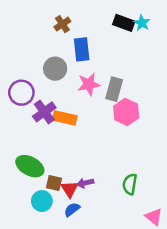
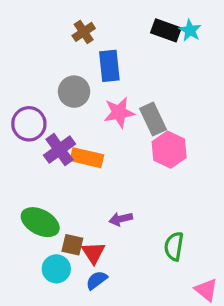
gray rectangle: (114, 89) -> (153, 119), turned -40
purple arrow: (85, 183) -> (121, 219), moved

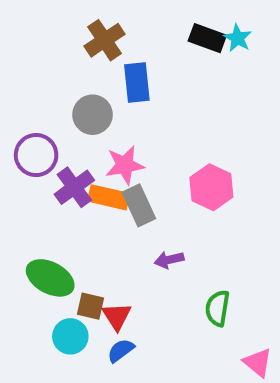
brown cross: (84, 32) -> (105, 40), size x1.4
pink star: (119, 113) -> (125, 165), moved
gray rectangle: (153, 119) -> (139, 205), moved
purple arrow: (121, 219) -> (169, 260), moved

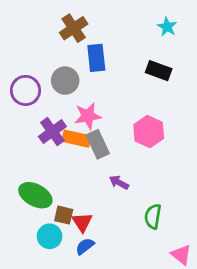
black rectangle: (207, 38) -> (159, 71), moved
purple circle: (36, 155) -> (25, 90), moved
purple arrow: (169, 260) -> (119, 182), turned 42

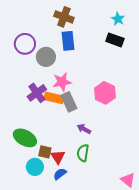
brown cross: (74, 28) -> (64, 17), moved, turned -36
black rectangle: (159, 71) -> (115, 40), moved
purple circle: (25, 90) -> (25, 44), moved
green semicircle: (153, 216) -> (83, 153), moved

